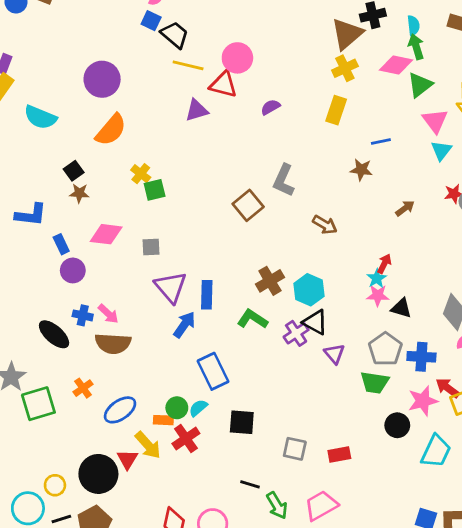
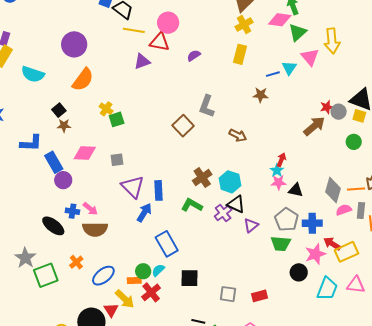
cyan triangle: (441, 150) -> (289, 68), moved
brown arrow: (405, 208) -> (314, 126), moved, size x1.6
blue rectangle: (61, 244) -> (54, 162), size x1.5
purple triangle: (334, 354) -> (251, 225), turned 35

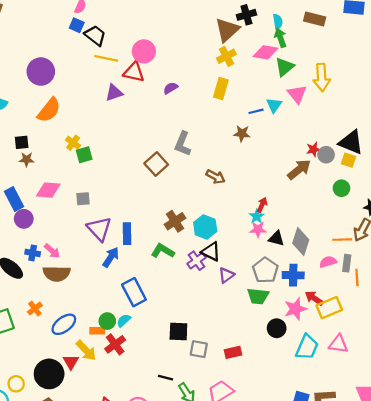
black square: (59, 110) -> (22, 142), turned 32
gray diamond: (333, 190) -> (301, 242), moved
black square: (189, 278) -> (178, 331), moved

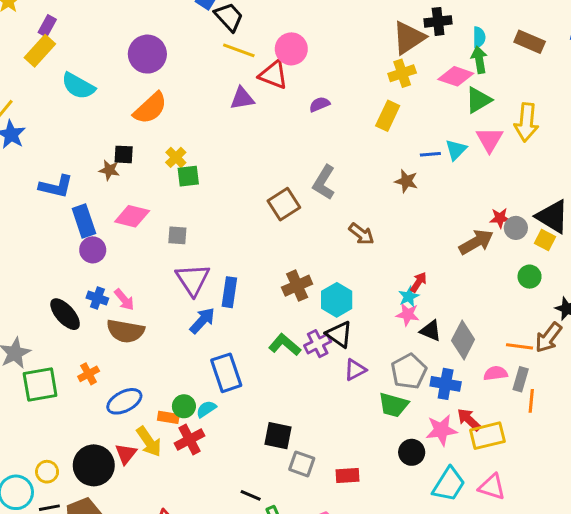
black square: (22, 142) -> (124, 154), moved
green L-shape: (163, 251) -> (285, 345), moved

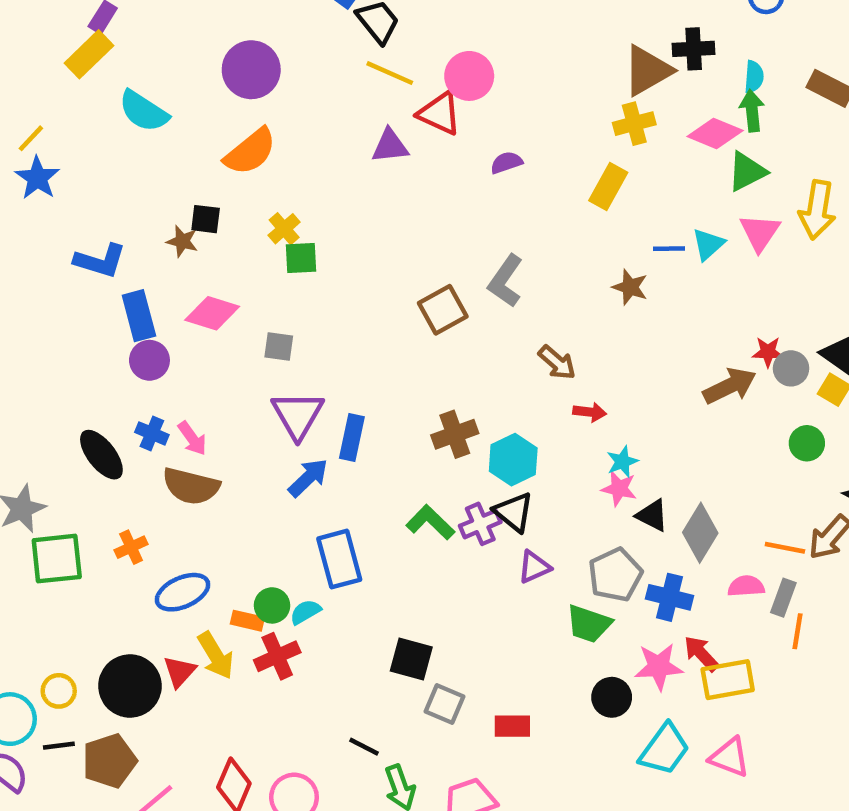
red arrow: (418, 282) -> (590, 412), moved, turned 60

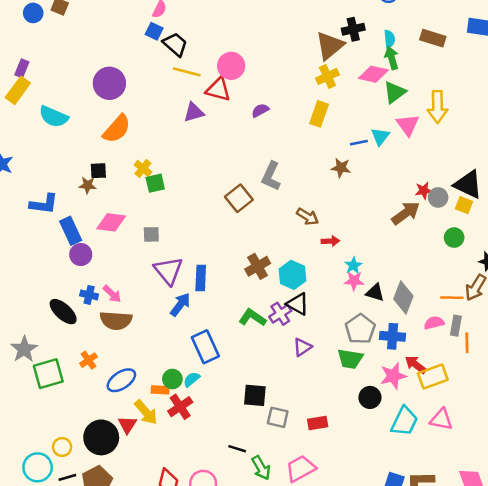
purple triangle: (534, 567) -> (302, 347), moved

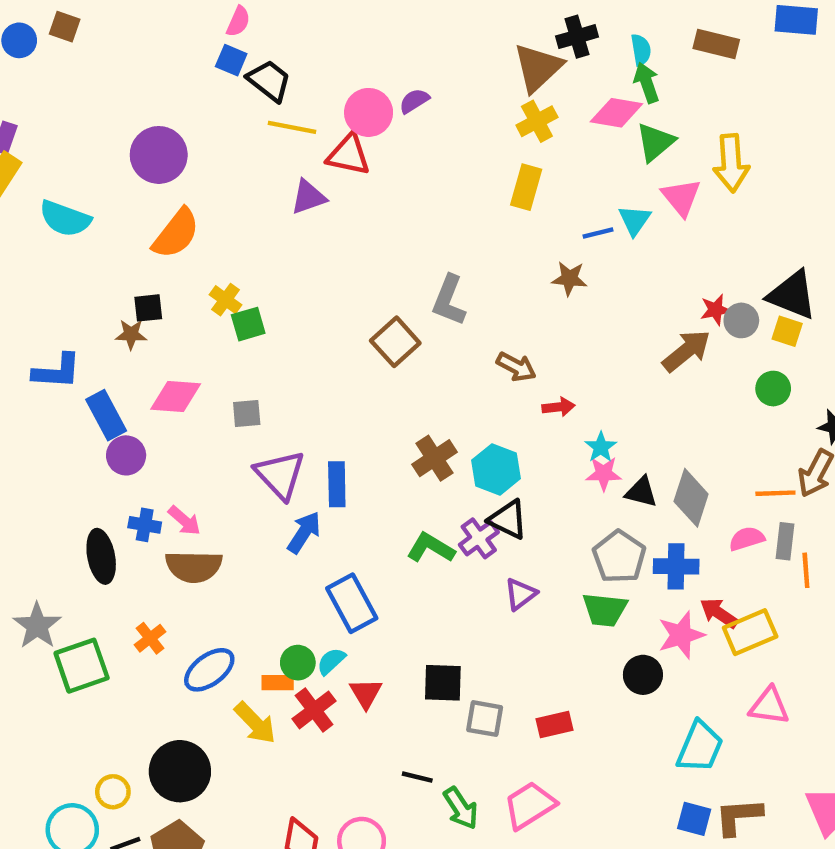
purple semicircle: (260, 110) -> (414, 101), moved
black ellipse: (63, 312) -> (101, 556), turned 40
cyan trapezoid: (404, 421) -> (700, 747), moved
red triangle: (127, 425) -> (366, 693), moved

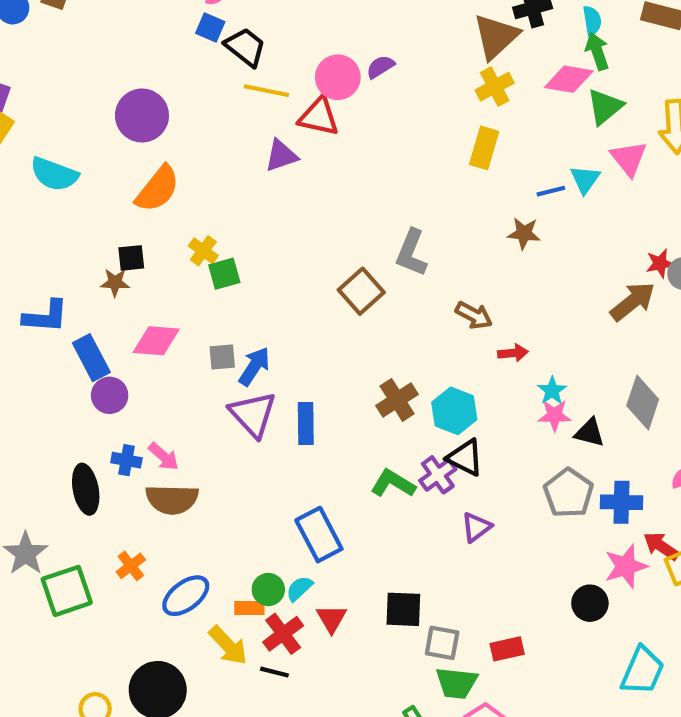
gray diamond: (691, 498) -> (643, 402), moved
blue arrow: (304, 532) -> (254, 366), moved
green trapezoid: (605, 610) -> (456, 683), moved
black line: (417, 777) -> (274, 672), moved

